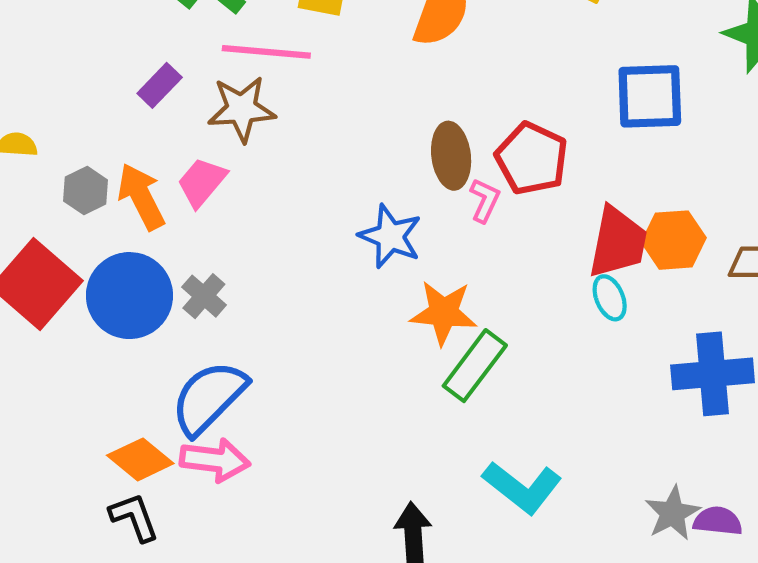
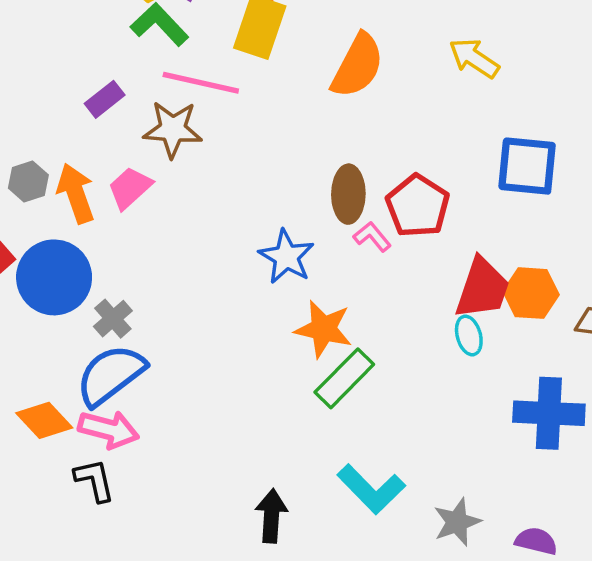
pink L-shape: (485, 200) -> (372, 237), turned -72
gray cross: (204, 296) -> (113, 319), moved
gray star: (672, 513) -> (457, 522), moved
black L-shape: (134, 517) -> (94, 480), moved

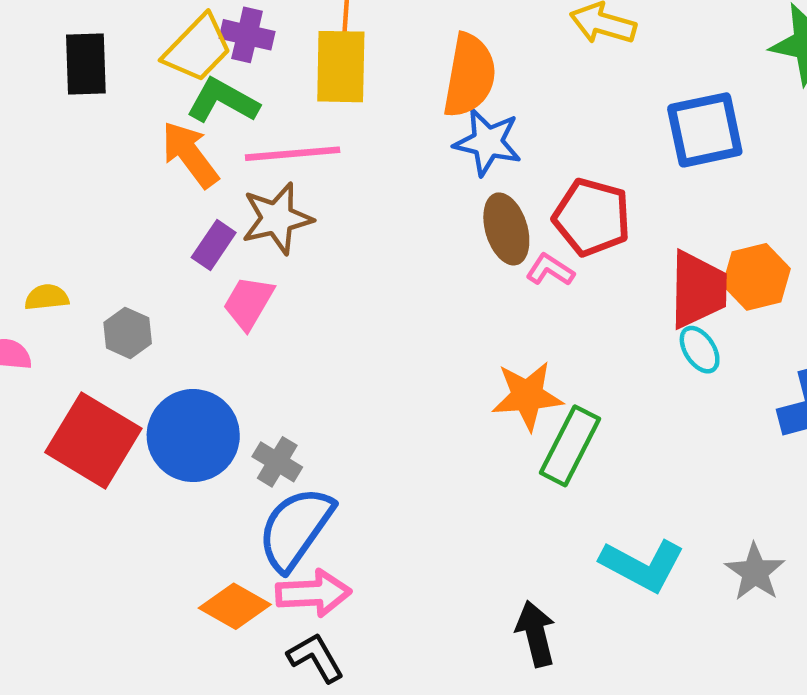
purple rectangle: (105, 99) -> (214, 245), moved
orange arrow: (76, 193) -> (190, 154), moved
blue star: (286, 257) -> (488, 142), moved

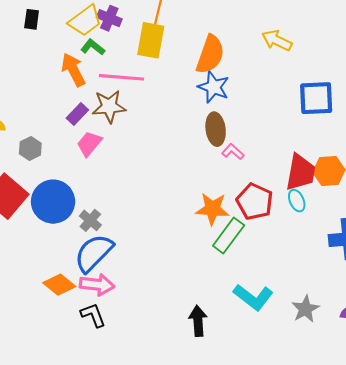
black rectangle: (86, 64) -> (32, 19), size x0.7
green L-shape: (223, 101) -> (93, 47), size x0.7
red pentagon: (592, 217) -> (255, 202), moved

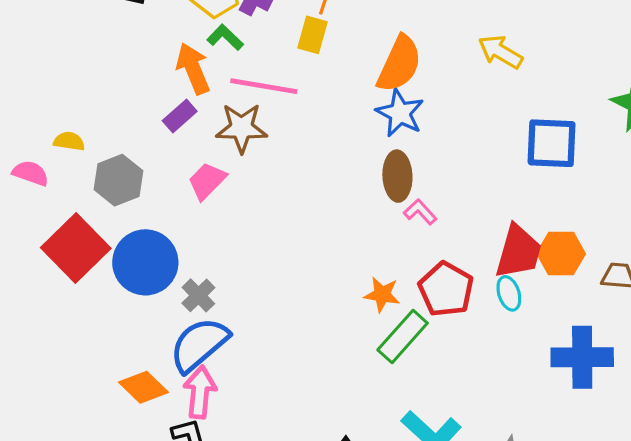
yellow rectangle: (151, 40) -> (312, 35), size x0.7
purple rectangle: (77, 114) -> (180, 116), moved
gray hexagon: (30, 148) -> (118, 180), size x1.4
orange star: (212, 209) -> (382, 295), size x0.7
pink arrow: (97, 285) -> (200, 392), turned -96

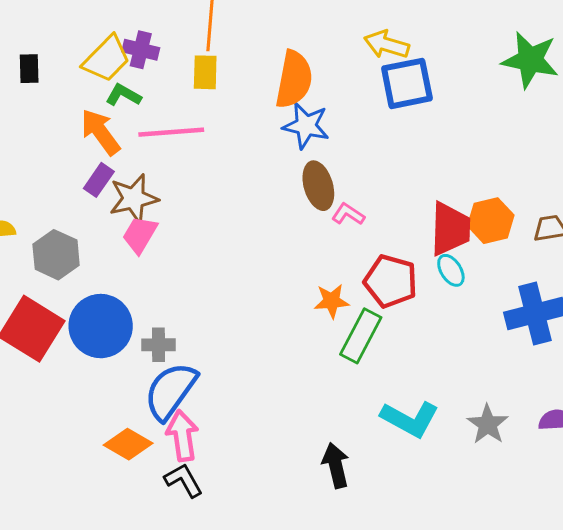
brown star: (242, 128) -> (134, 199), moved
blue square: (552, 143) -> (407, 83), moved
gray cross: (198, 295) -> (159, 345), turned -32

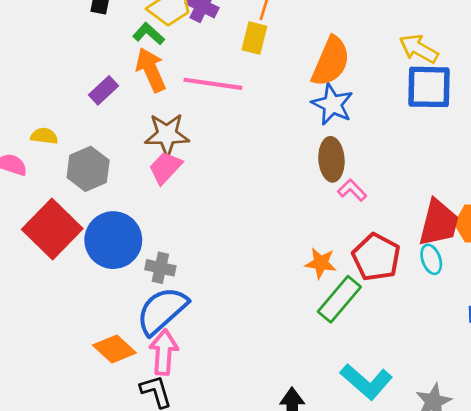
green L-shape: (123, 95) -> (149, 34), moved
purple rectangle: (99, 180) -> (103, 90), moved

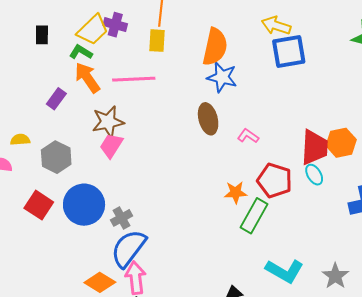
brown ellipse: (331, 159) -> (208, 119), moved
red square: (52, 229) -> (39, 205), size x0.7
gray cross: (160, 268) -> (122, 218), turned -30

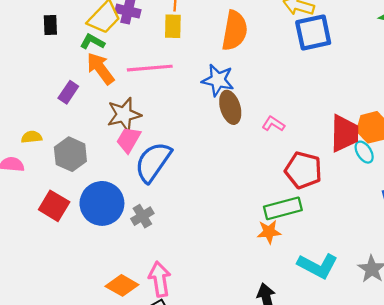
blue star: (222, 77) -> (218, 80), moved
cyan ellipse: (314, 175) -> (364, 152), moved
orange star: (236, 192) -> (269, 232), moved
green rectangle: (254, 216) -> (283, 208), turned 48
blue semicircle: (129, 248) -> (153, 162), moved

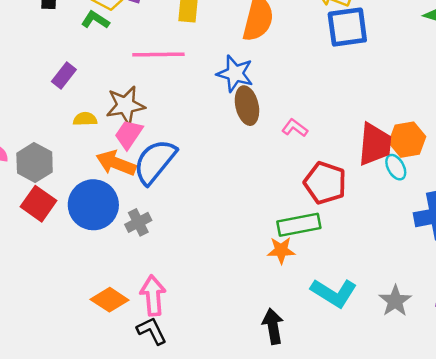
orange arrow: (100, 68) -> (116, 163), moved, turned -36
yellow semicircle: (32, 137) -> (85, 119), moved
gray hexagon: (70, 154) -> (35, 163), moved

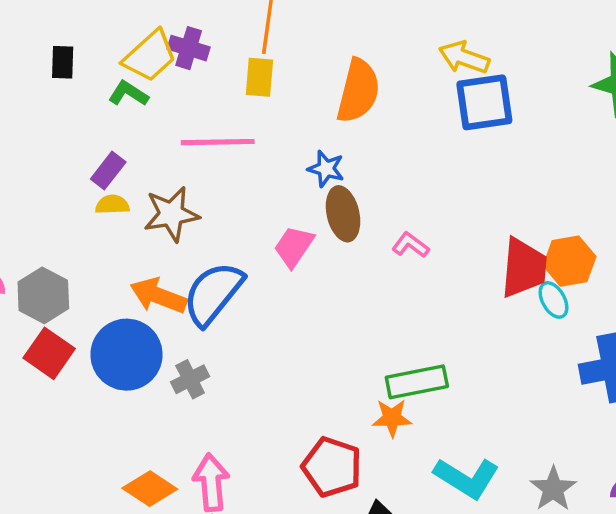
blue star: (235, 74) -> (326, 169), size x0.7
purple rectangle: (64, 76) -> (108, 171), moved
yellow semicircle: (85, 119) -> (112, 205), moved
pink trapezoid: (129, 134) -> (294, 246), moved
red pentagon: (325, 183) -> (332, 467), moved

